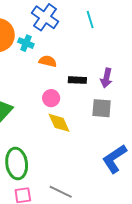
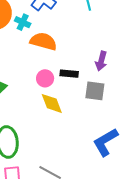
orange semicircle: (48, 61) -> (43, 41), size x1.5
black rectangle: (77, 80) -> (69, 74), moved

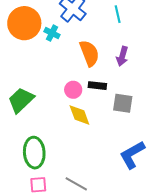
orange semicircle: (43, 41) -> (89, 53), moved, turned 52
purple arrow: (101, 61) -> (122, 56), moved

